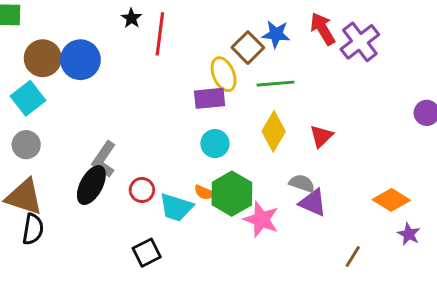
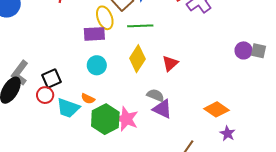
green hexagon: (232, 194) -> (105, 119), moved
black square: (147, 253) -> (51, 79), moved

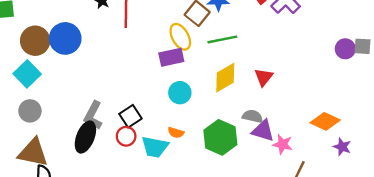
yellow diamond: (137, 59) -> (225, 78), turned 36
green hexagon: (105, 119) -> (220, 137), moved
pink star: (126, 119) -> (283, 144), moved, size x0.7

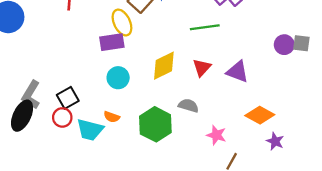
green line: (222, 39) -> (205, 27), moved
purple triangle: (263, 131) -> (237, 72), moved

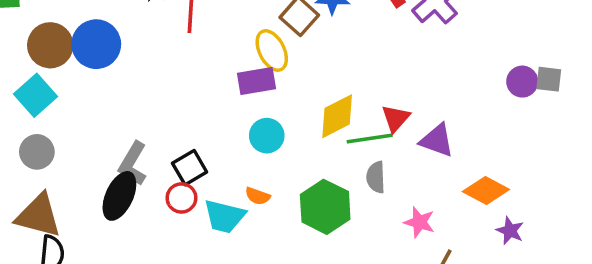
green line: (205, 27) -> (370, 138), moved
purple triangle: (237, 72) -> (437, 140), moved
gray semicircle: (188, 106) -> (376, 177), turned -108

